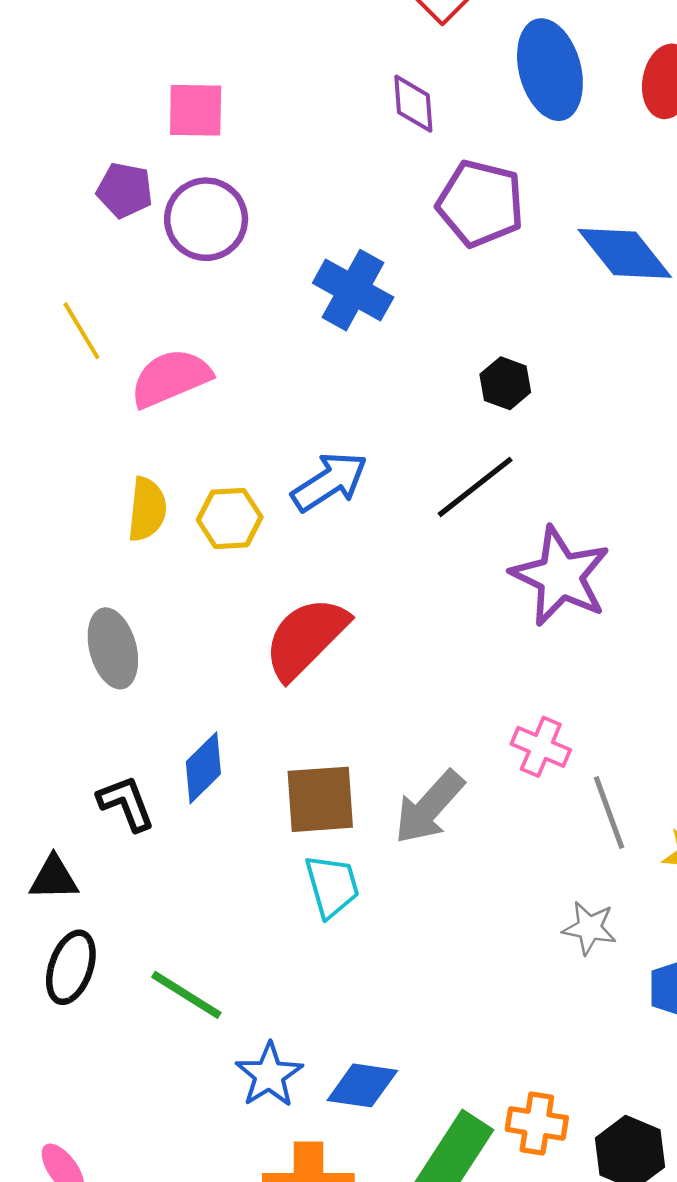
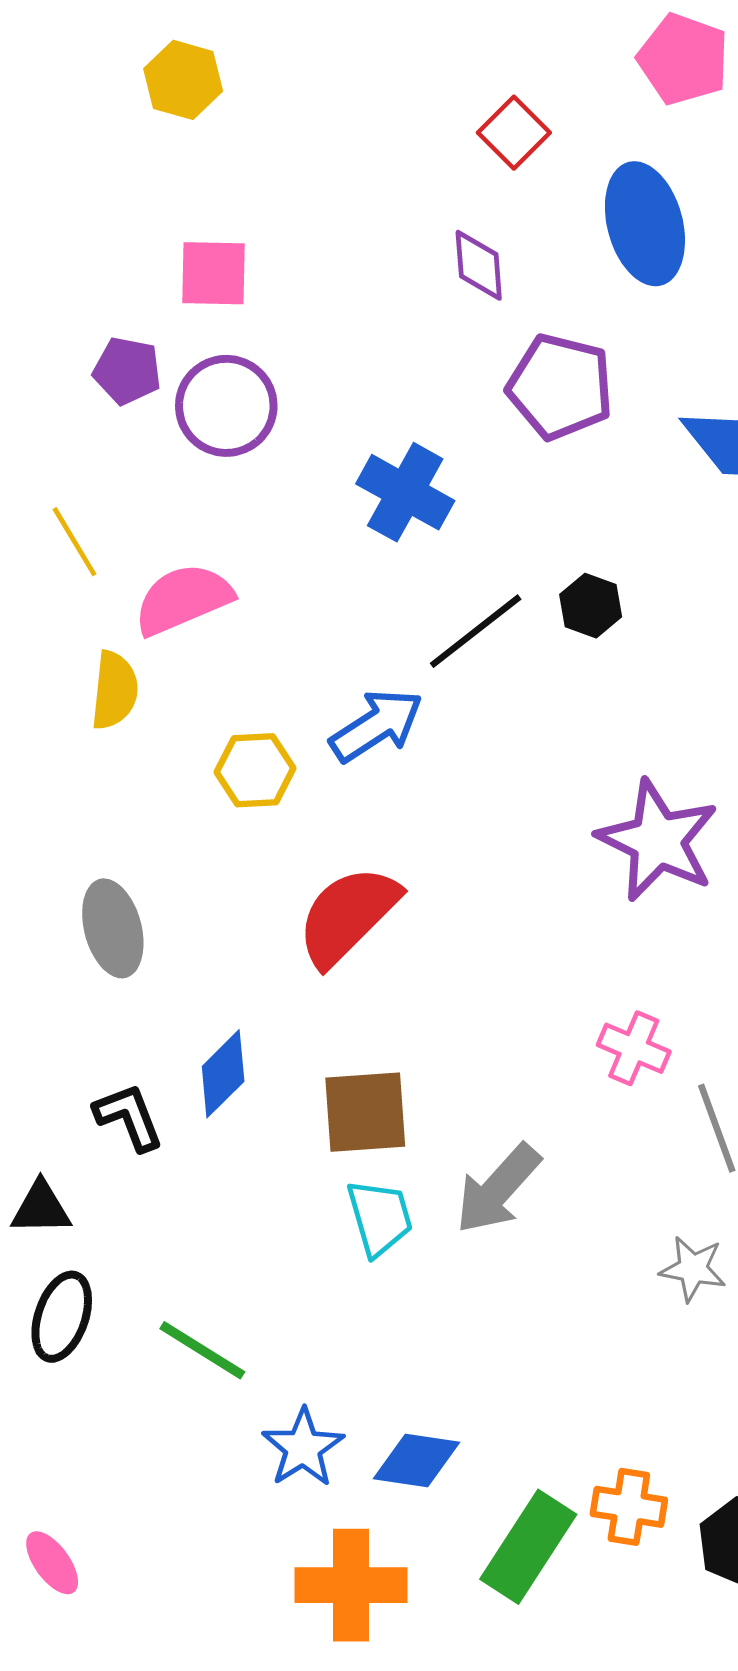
black line: (475, 487) -> (476, 631), moved
yellow semicircle: (147, 509) -> (114, 690), moved
gray arrow: (429, 807) -> (498, 1189), moved

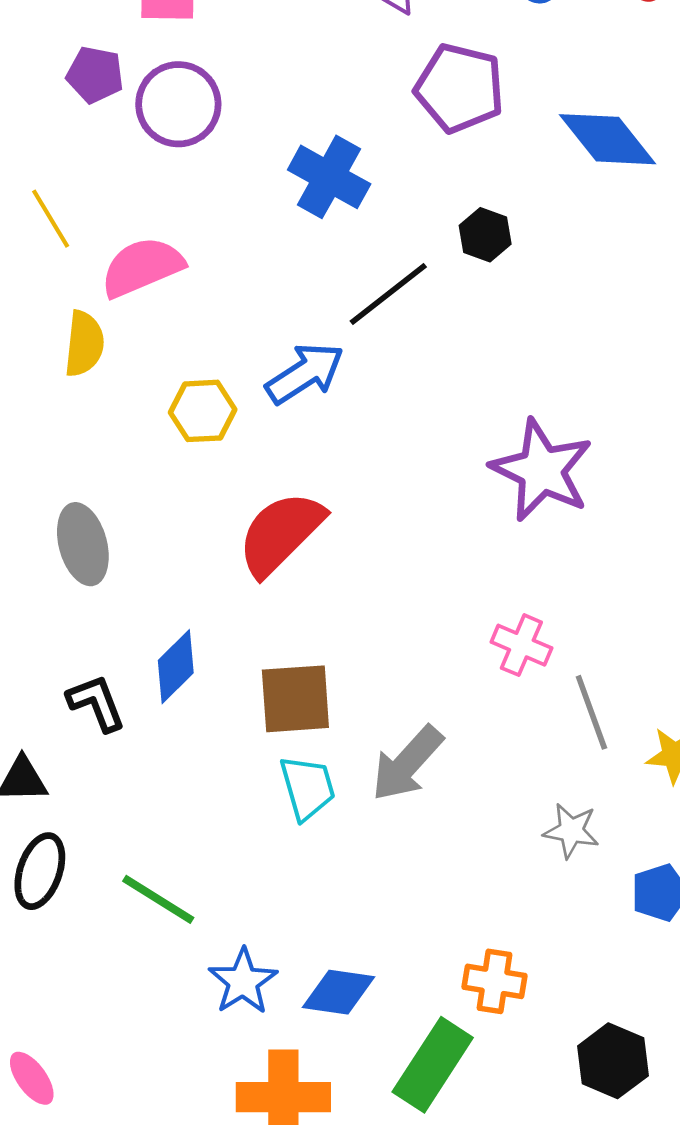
black hexagon: (591, 606) -> (485, 235), moved
orange cross: (629, 1507) -> (495, 981), moved

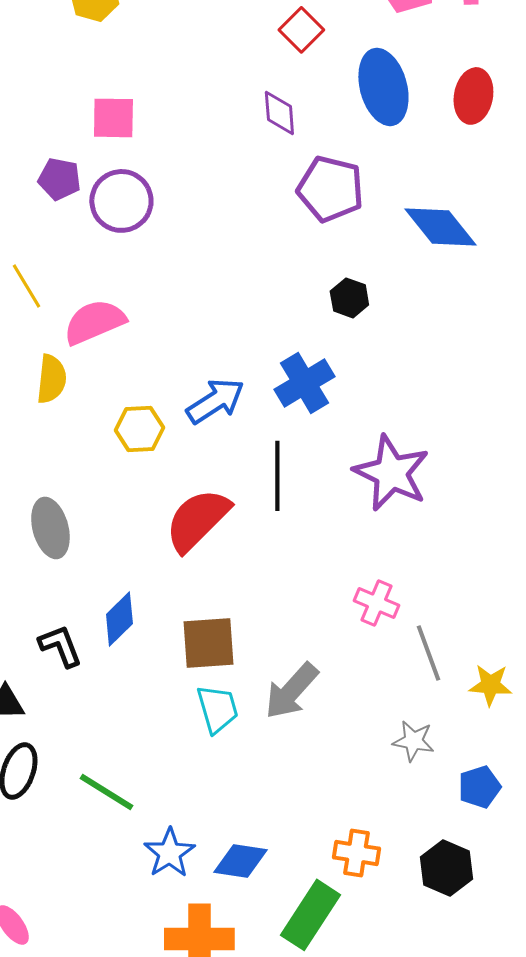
blue cross: (329, 177) -> (304, 383), moved, turned 30
black line: (388, 294) -> (277, 476), moved, turned -52
black hexagon: (613, 1061) -> (446, 868), moved

